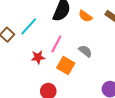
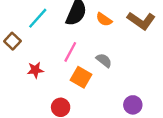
cyan line: (29, 26) -> (38, 18), moved
red star: (38, 57) -> (35, 70), moved

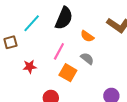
orange semicircle: (104, 19) -> (87, 36), moved
brown square: (12, 41) -> (10, 42), turned 32

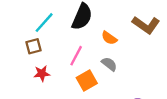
brown square: (10, 42) -> (34, 46), moved
orange square: (68, 73) -> (87, 81), turned 30

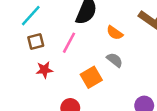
cyan line: (44, 23) -> (31, 16), moved
pink line: (76, 56) -> (69, 43), moved

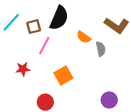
brown square: (36, 41) -> (34, 27), moved
gray semicircle: (115, 60) -> (101, 49), moved, turned 40

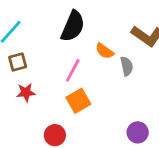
brown square: (34, 27) -> (18, 62), moved
pink line: (44, 46) -> (73, 70), moved

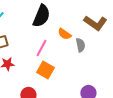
orange square: (78, 101) -> (45, 70), turned -30

